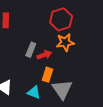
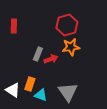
orange rectangle: (47, 75) -> (30, 84), moved

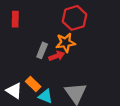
orange star: (71, 47) -> (66, 43), moved
orange rectangle: (30, 84) -> (33, 84), turned -64

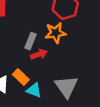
red arrow: (57, 56) -> (39, 54), moved

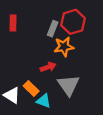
gray rectangle: (30, 41) -> (53, 29), moved
gray triangle: (66, 87) -> (68, 85), moved

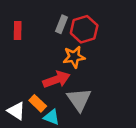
gray rectangle: (53, 29) -> (61, 24), moved
red arrow: (48, 67) -> (56, 79), size x1.5

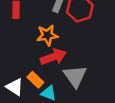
orange star: (74, 57) -> (47, 35), moved

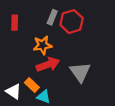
gray triangle: (75, 76) -> (80, 72), moved

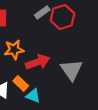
gray rectangle: (52, 17) -> (42, 12), turned 32
orange star: (43, 45) -> (14, 50), moved

